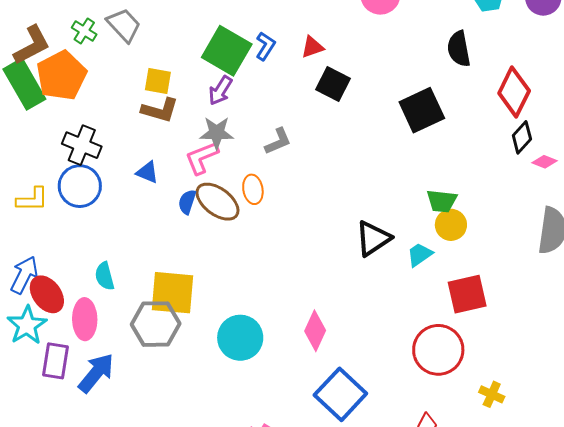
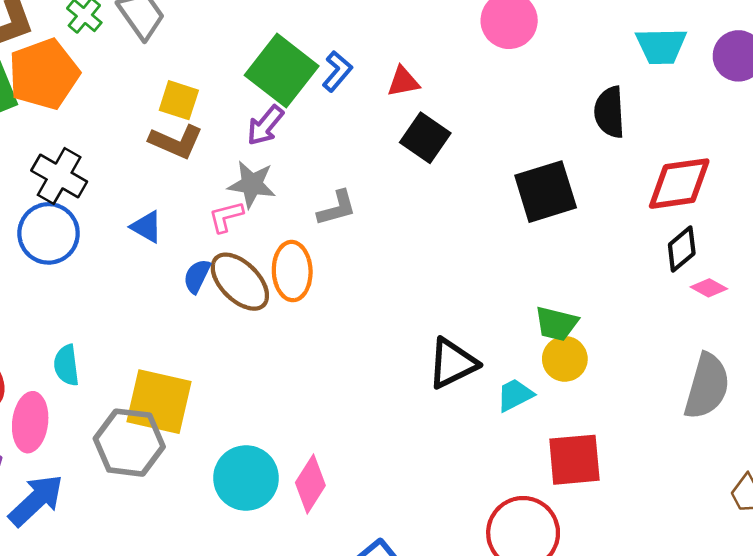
red diamond: (514, 92) -> (679, 184), turned 48
pink L-shape: (202, 158) -> (226, 217), size x0.7
orange ellipse: (253, 189) -> (292, 271), size x1.4
pink diamond: (315, 331) -> (310, 484), moved

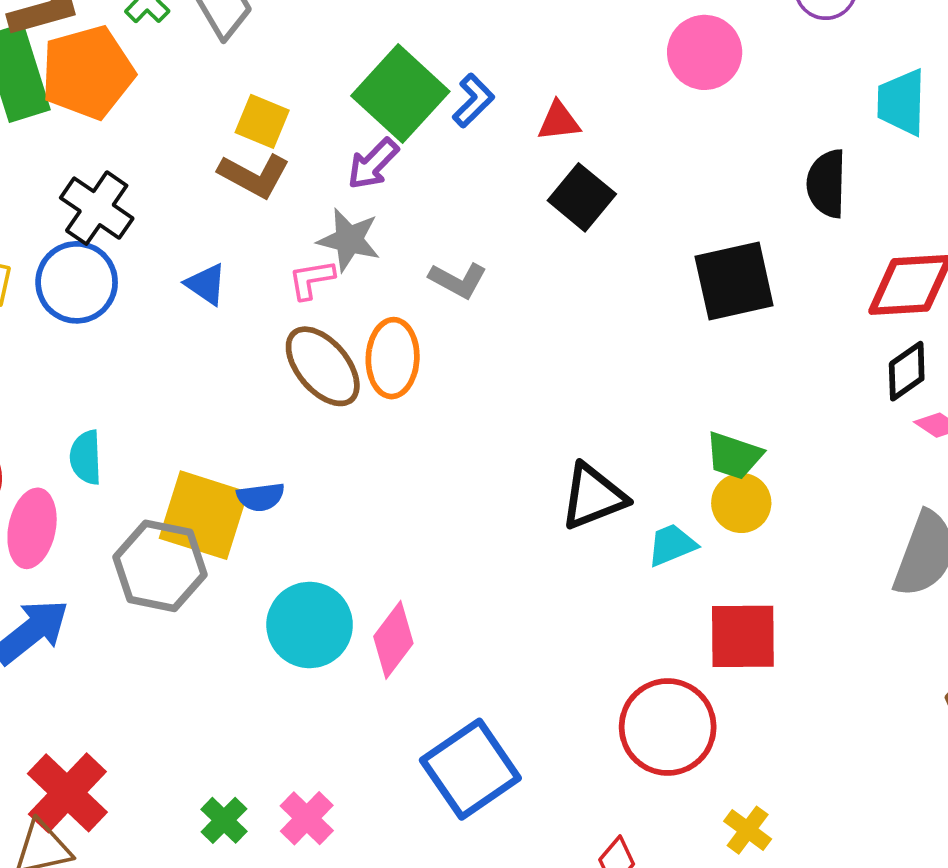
cyan trapezoid: (661, 46) -> (902, 102), turned 88
gray L-shape: (337, 208) -> (458, 280), turned 39
blue semicircle: (197, 276) -> (261, 497), moved, turned -128

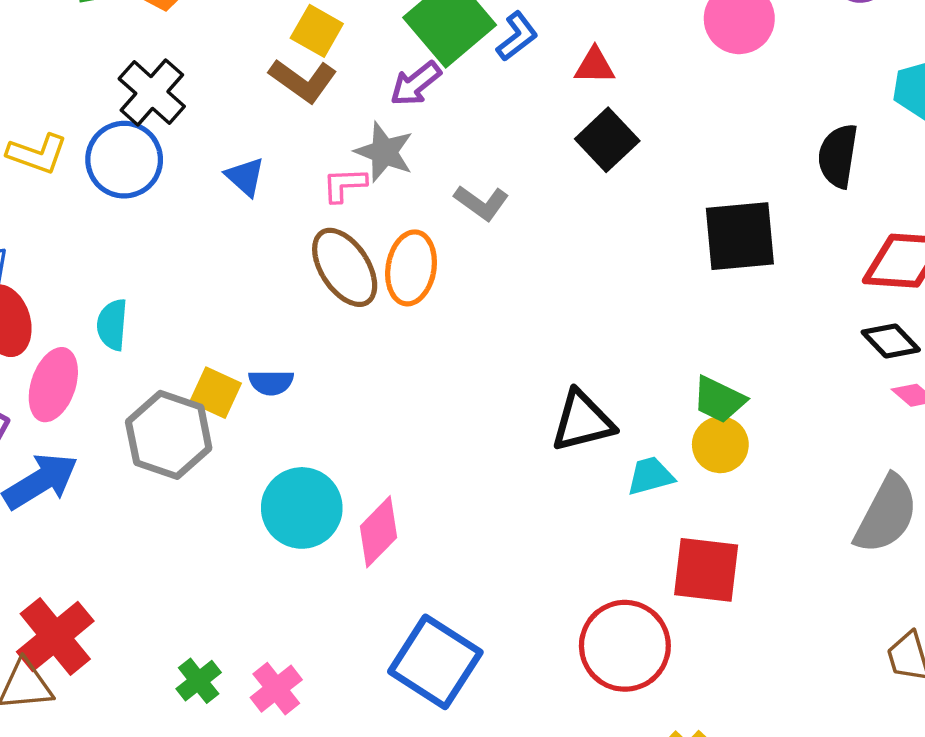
black diamond: (907, 371) -> (891, 341), turned 74
yellow square: (204, 515) -> (215, 393), size x0.6
blue square: (470, 769) -> (435, 662), turned -30

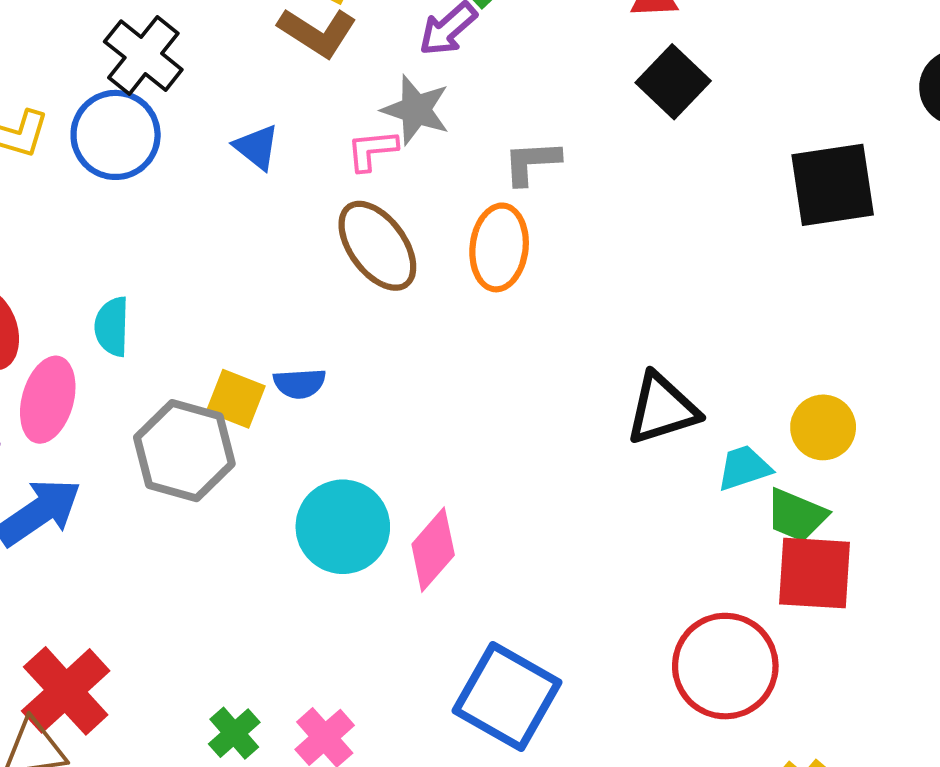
gray L-shape: (481, 203) -> (532, 162), turned 144
orange ellipse: (411, 268) -> (499, 247), moved
green trapezoid: (719, 400) -> (796, 515), moved

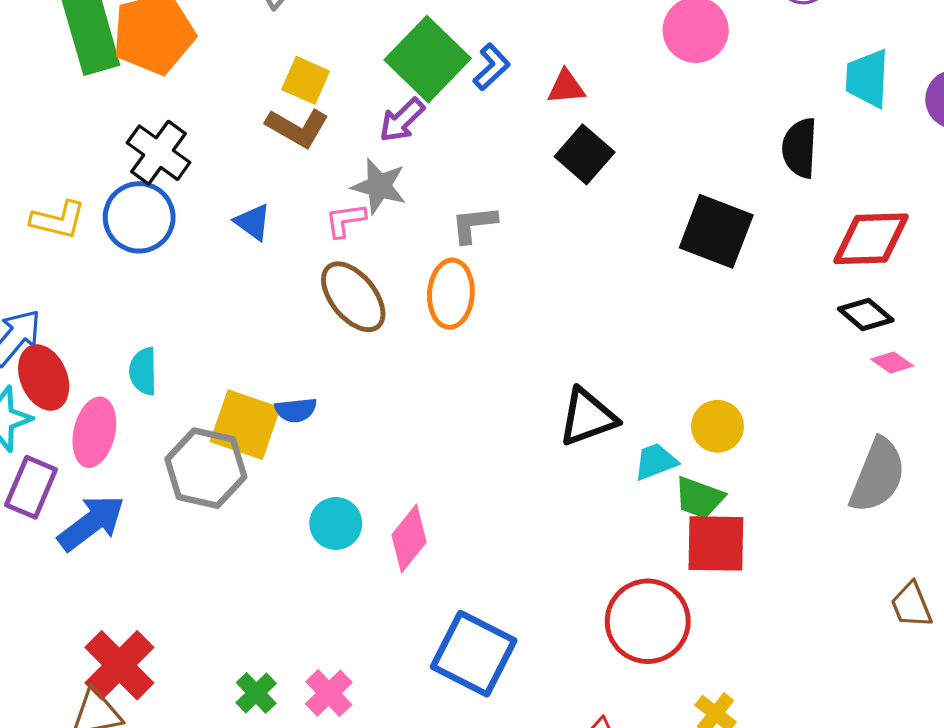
black square: (833, 185) -> (716, 231), turned 32
yellow square: (236, 399) -> (245, 425), size x1.5
cyan circle: (343, 527) -> (336, 523), size x0.7

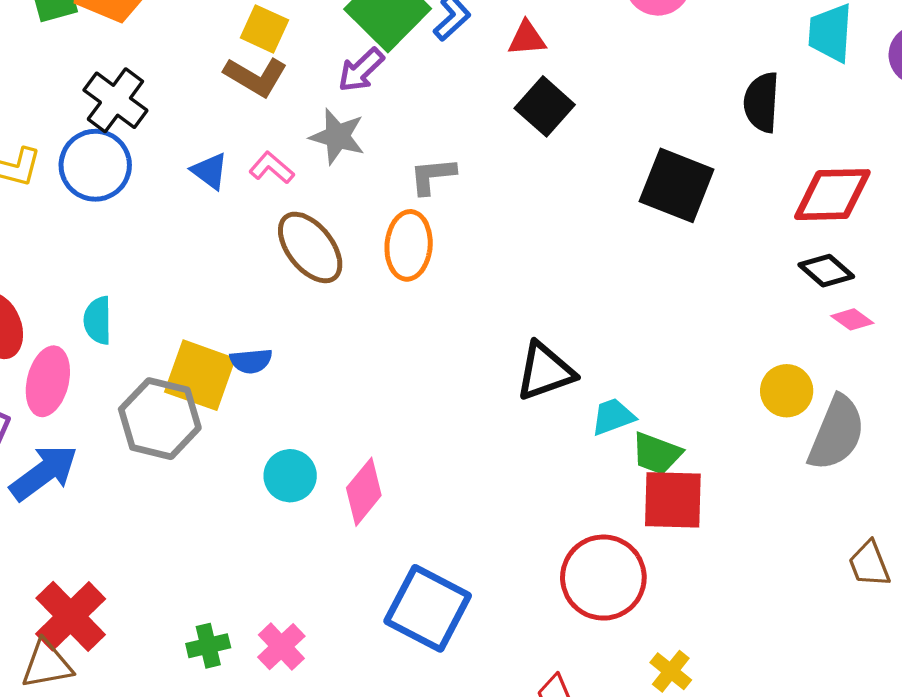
pink L-shape: (345, 220) -> (272, 168), moved, turned 48
yellow circle: (717, 426) -> (787, 391), moved
green cross: (256, 693) -> (208, 646), turned 30

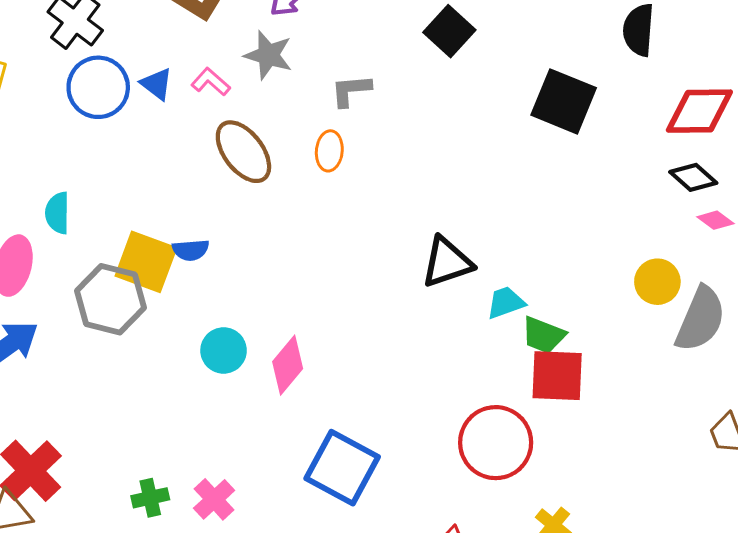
blue circle: (95, 165) -> (98, 87), moved
orange ellipse: (409, 245) -> (329, 151), size x0.7

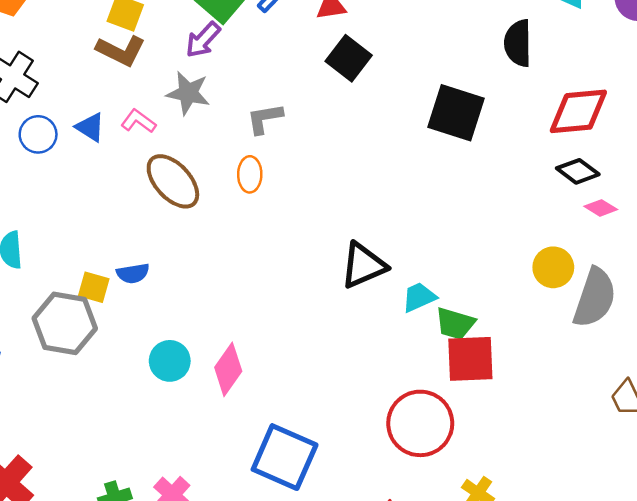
blue circle: (98, 87) -> (38, 134), size x0.7
yellow square: (146, 262) -> (94, 287), size x0.6

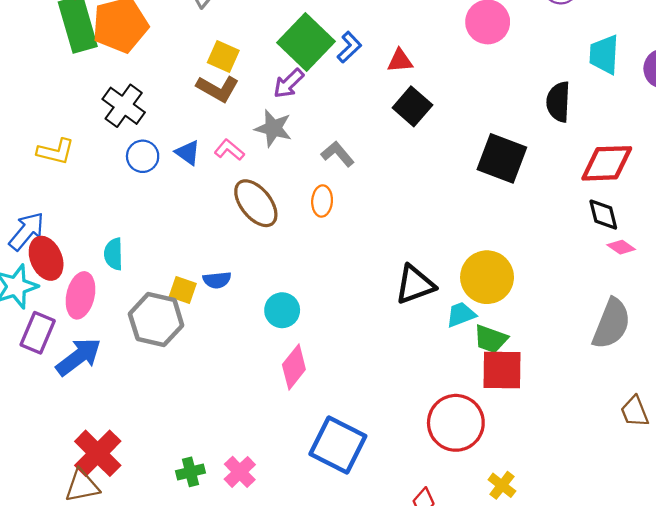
gray L-shape: (265, 119) -> (338, 154), turned 56
black diamond: (578, 171) -> (603, 215), turned 36
yellow circle: (553, 267) -> (487, 277), moved, size x1.5
cyan circle: (170, 361) -> (282, 310), moved

